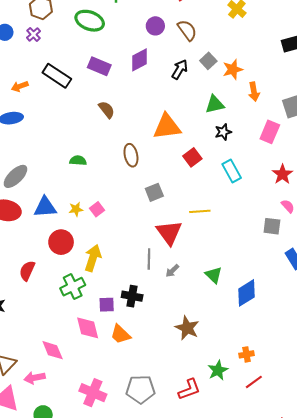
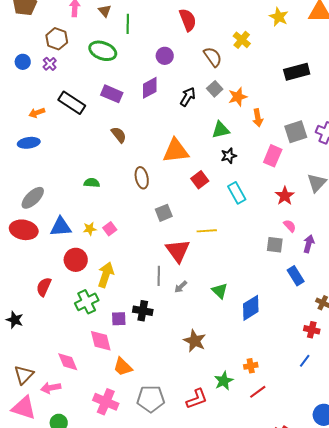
brown semicircle: (187, 30) -> (213, 57), moved
orange trapezoid: (120, 334) -> (123, 367), moved

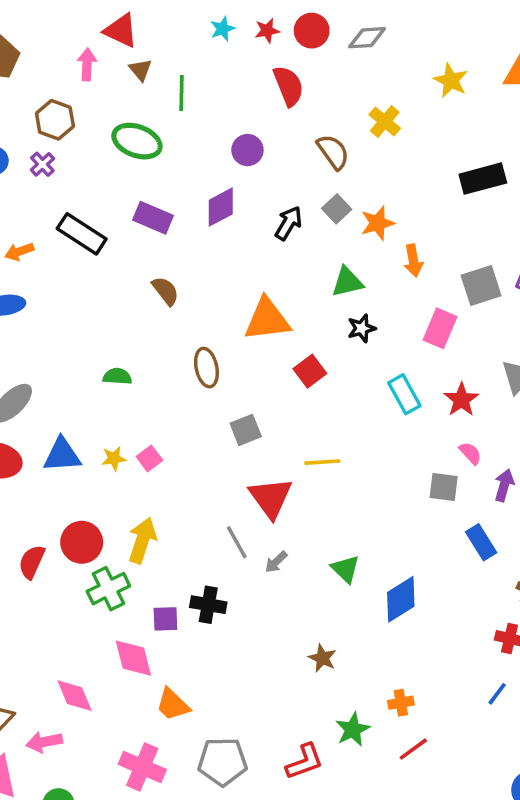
cyan rectangle: (237, 193) -> (404, 394), moved
red circle: (76, 260) -> (82, 542), moved
gray line: (159, 276) -> (237, 542), turned -30
brown star: (195, 341) -> (322, 658), moved, size x0.7

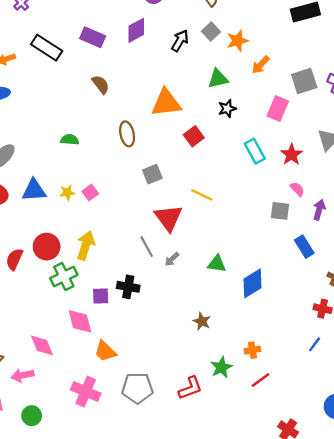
orange arrow: (413, 261) -> (260, 65), turned 54
yellow line: (322, 462) -> (202, 195), turned 30
green triangle: (346, 569) -> (217, 264), turned -36

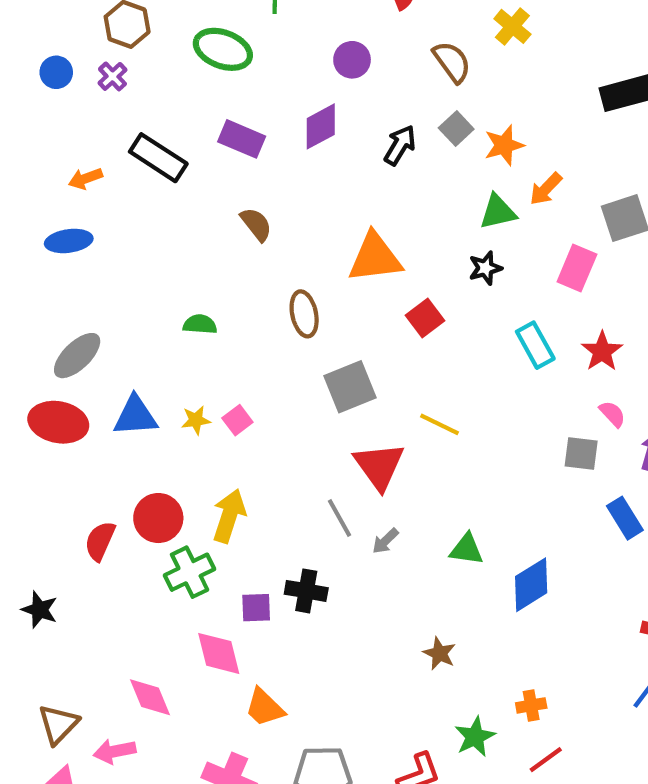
green triangle: (218, 79) -> (498, 212), moved
gray square: (152, 174) -> (350, 387), size x1.4

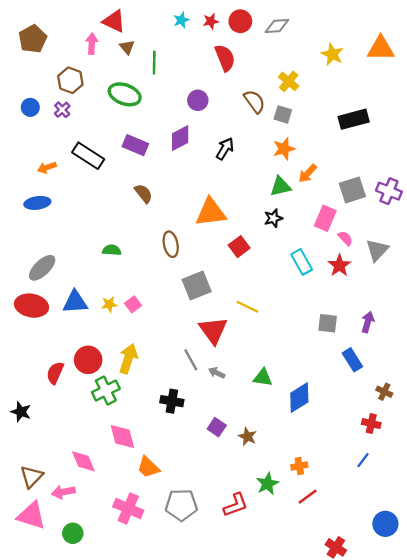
gray square: (456, 129) -> (283, 114), moved, turned -30
pink semicircle: (612, 414) -> (345, 238), moved
gray arrow: (385, 541) -> (217, 373), turned 70
purple square: (256, 608) -> (217, 427), moved, turned 36

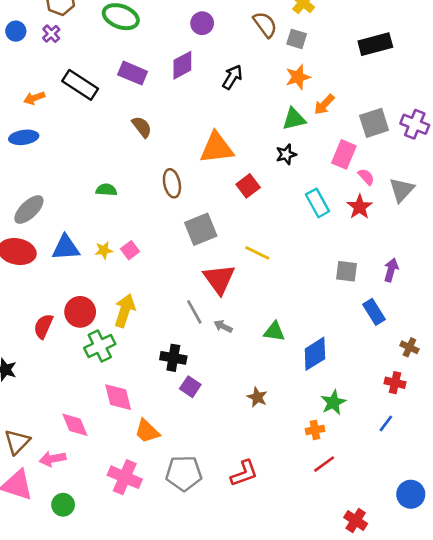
purple square: (217, 427) -> (190, 387), moved
green star: (267, 484) -> (333, 402), moved

